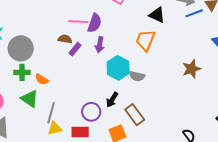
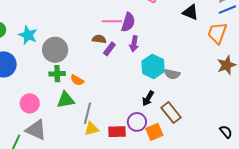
orange trapezoid: (145, 40) -> (217, 33), moved
green triangle: (30, 99) -> (66, 100), turned -42
purple circle: (91, 112) -> (137, 122), moved

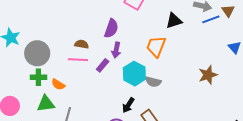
black triangle: (190, 12) -> (174, 21), turned -42
pink line: (112, 21) -> (78, 60), moved
orange trapezoid: (217, 33) -> (156, 46), moved
purple rectangle: (109, 49) -> (103, 65), moved

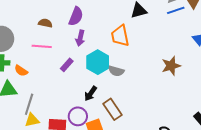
brown semicircle: (82, 44) -> (45, 23), moved
orange trapezoid: (156, 46) -> (120, 36), turned -35
purple rectangle: (103, 65) -> (67, 65), moved

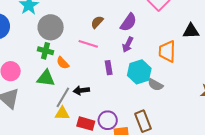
brown semicircle: (45, 23) -> (97, 22), turned -72
purple rectangle: (67, 65) -> (109, 68), turned -64
black arrow: (91, 94) -> (81, 90), moved, turned 35

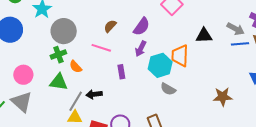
green cross: (46, 51) -> (58, 55), turned -35
cyan hexagon: (139, 72) -> (160, 65), moved

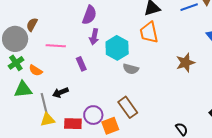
brown semicircle: (110, 26) -> (32, 25), moved
orange trapezoid: (180, 56) -> (149, 32), moved
gray line: (76, 101) -> (44, 104), turned -30

